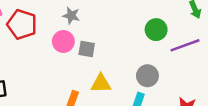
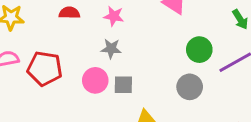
gray star: (71, 16) -> (111, 49), moved
gray circle: (147, 76) -> (190, 87), moved

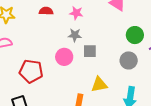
red pentagon: (45, 69) -> (31, 71), moved
gray square: (123, 85) -> (90, 51), moved

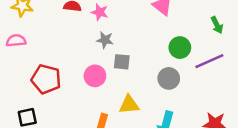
pink star: (76, 13) -> (100, 12), moved
pink circle: (64, 57) -> (95, 76), moved

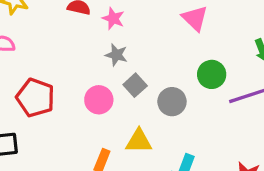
gray square: (122, 62) -> (135, 85), turned 36
gray circle: (169, 78) -> (172, 102), moved

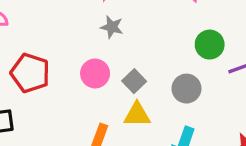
gray square: (135, 85) -> (134, 81), moved
gray circle: (172, 102) -> (186, 89), moved

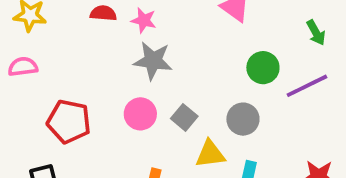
gray star: (112, 27) -> (153, 61), size x1.5
yellow triangle: (137, 115) -> (210, 154), moved

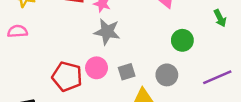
purple line: (307, 86) -> (217, 77), moved
gray square: (184, 117) -> (127, 72), turned 30
red pentagon: (69, 121) -> (67, 77), moved

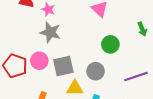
gray square: (127, 72) -> (63, 66), size x1.5

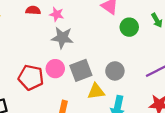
green circle: (110, 44) -> (129, 27), moved

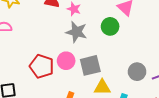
green circle: (129, 27) -> (110, 26), moved
gray circle: (115, 71) -> (137, 72), moved

